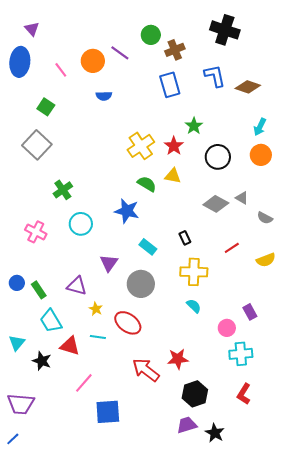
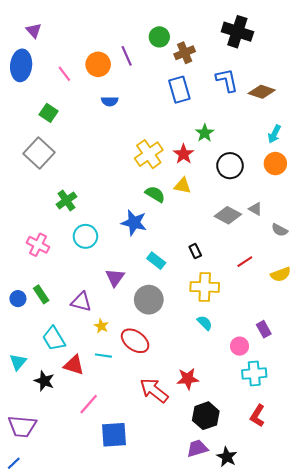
purple line: (120, 53) -> (127, 56), turned 30
green rectangle: (39, 290) -> (41, 294), moved

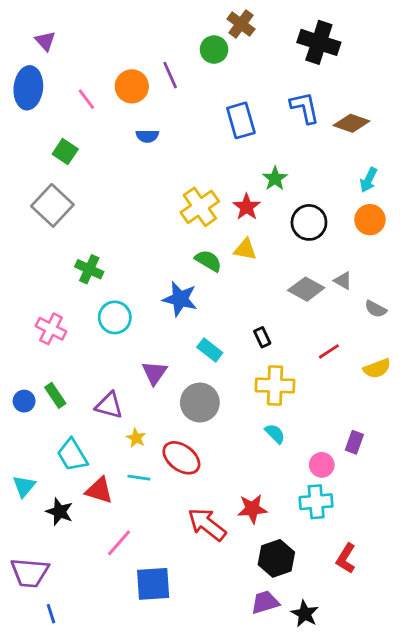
brown cross: (185, 53) -> (241, 24), moved, turned -30
green cross: (66, 200) -> (89, 269), turned -30
purple rectangle: (264, 329) -> (354, 442), turned 49
cyan cross: (254, 374) -> (316, 502), moved
blue line: (14, 463) -> (51, 614), moved, turned -64

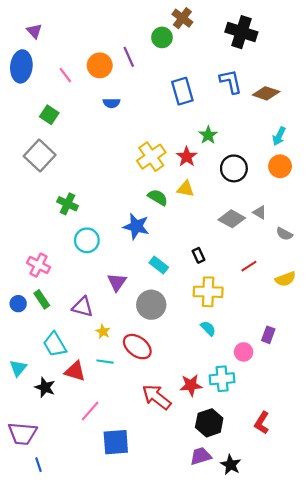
pink cross: (51, 329) -> (39, 265), moved
cyan cross: (316, 502) -> (222, 379), moved

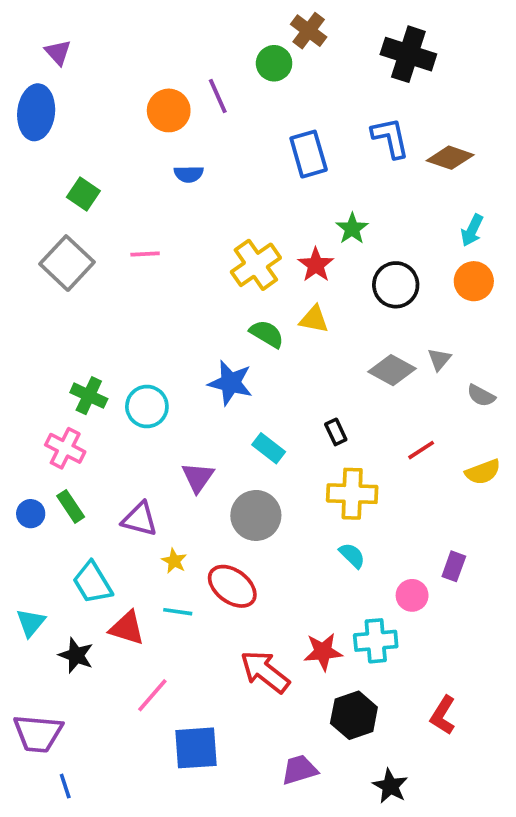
pink line: (65, 75) -> (145, 254), moved, turned -56
green cross: (68, 204) -> (89, 396), moved
gray triangle: (260, 212) -> (439, 359), turned 40
purple trapezoid: (201, 456) -> (299, 770), moved

